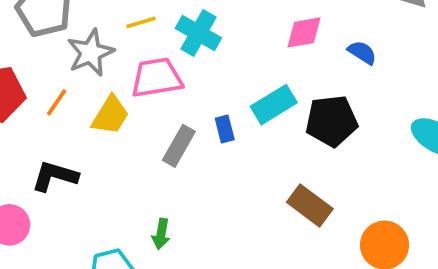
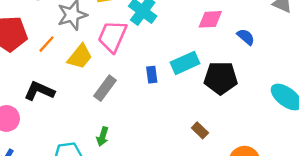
pink trapezoid: (157, 78) -> (112, 36), turned -64
gray rectangle: (179, 146) -> (105, 88), moved
brown rectangle: (310, 206) -> (200, 130), size x0.6

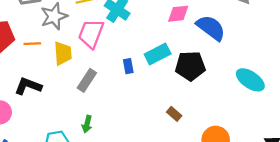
blue semicircle: (246, 37) -> (211, 28), size x1.8
orange line: (46, 44) -> (32, 44), turned 49
yellow trapezoid: (80, 57) -> (63, 53), turned -40

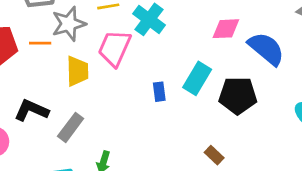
orange line: (32, 44) -> (40, 43), moved
cyan rectangle: (158, 54) -> (197, 78), turned -35
gray rectangle: (87, 80) -> (71, 127), moved

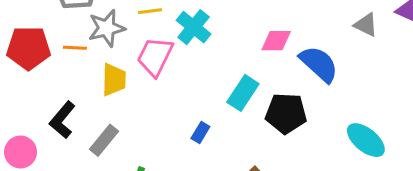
blue rectangle: (159, 92) -> (200, 132), moved, turned 36
black L-shape: (31, 110) -> (62, 120), turned -76

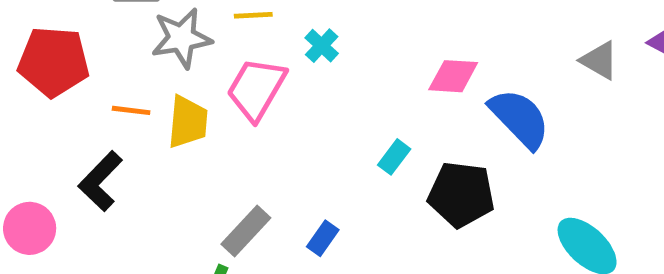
cyan cross: (194, 27) -> (322, 46), size x0.6
orange line: (75, 48) -> (131, 110), moved
cyan rectangle: (243, 93) -> (394, 157), size x0.6
blue rectangle: (200, 132) -> (323, 238), moved
gray rectangle: (104, 140) -> (246, 231), moved

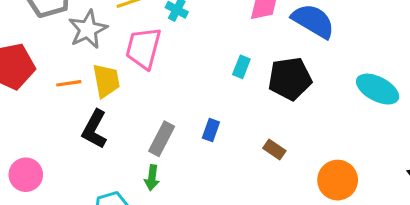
black L-shape: (100, 181) -> (94, 129), moved

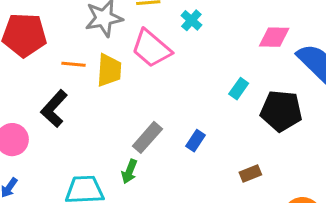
pink trapezoid: (143, 48) -> (151, 48), turned -78
black L-shape: (94, 129) -> (54, 109), moved
brown rectangle: (274, 150) -> (250, 174), turned -70

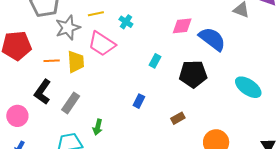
cyan rectangle: (239, 89) -> (155, 61), moved
gray rectangle: (147, 137) -> (71, 103), moved

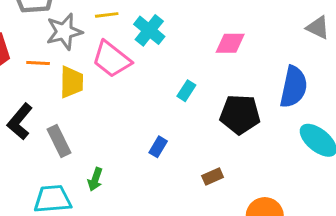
cyan cross: (126, 22) -> (149, 30), size x1.5
blue semicircle: (212, 39) -> (294, 87), moved, turned 60
orange line: (52, 61) -> (38, 63), moved
gray rectangle: (71, 103) -> (59, 141), turned -65

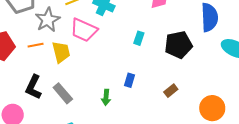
green arrow: (95, 179) -> (106, 97), moved

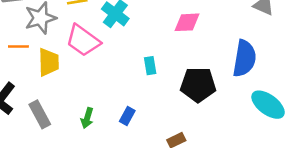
cyan rectangle: (139, 38) -> (150, 66), turned -40
green arrow: (106, 97) -> (87, 118), moved

